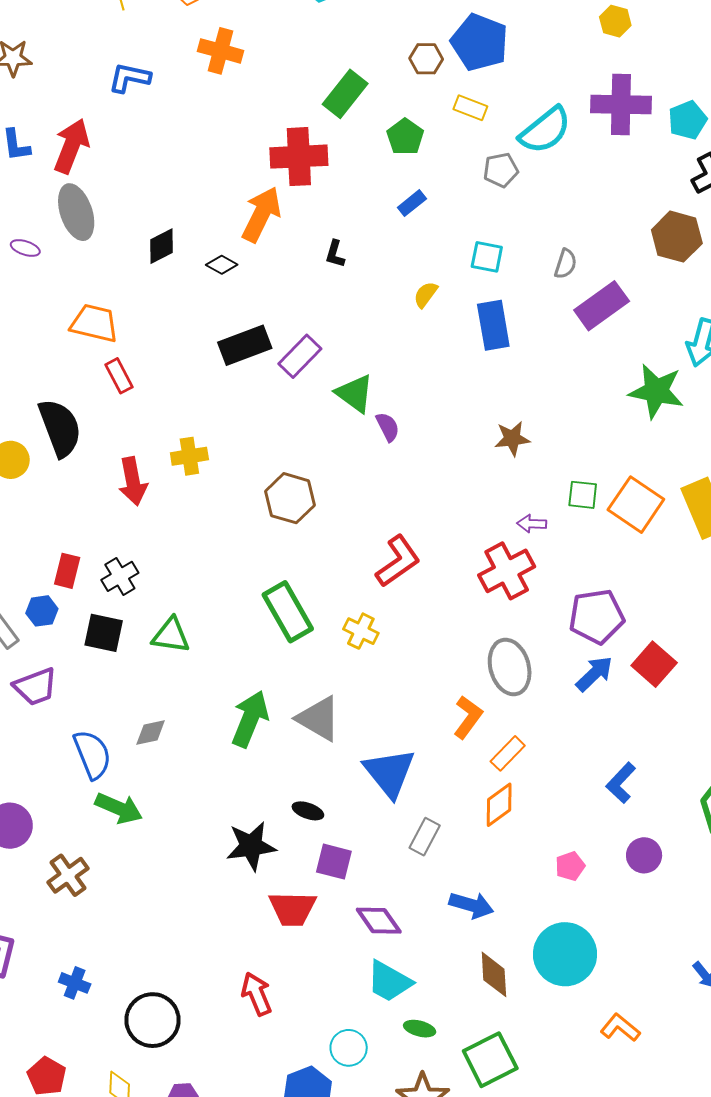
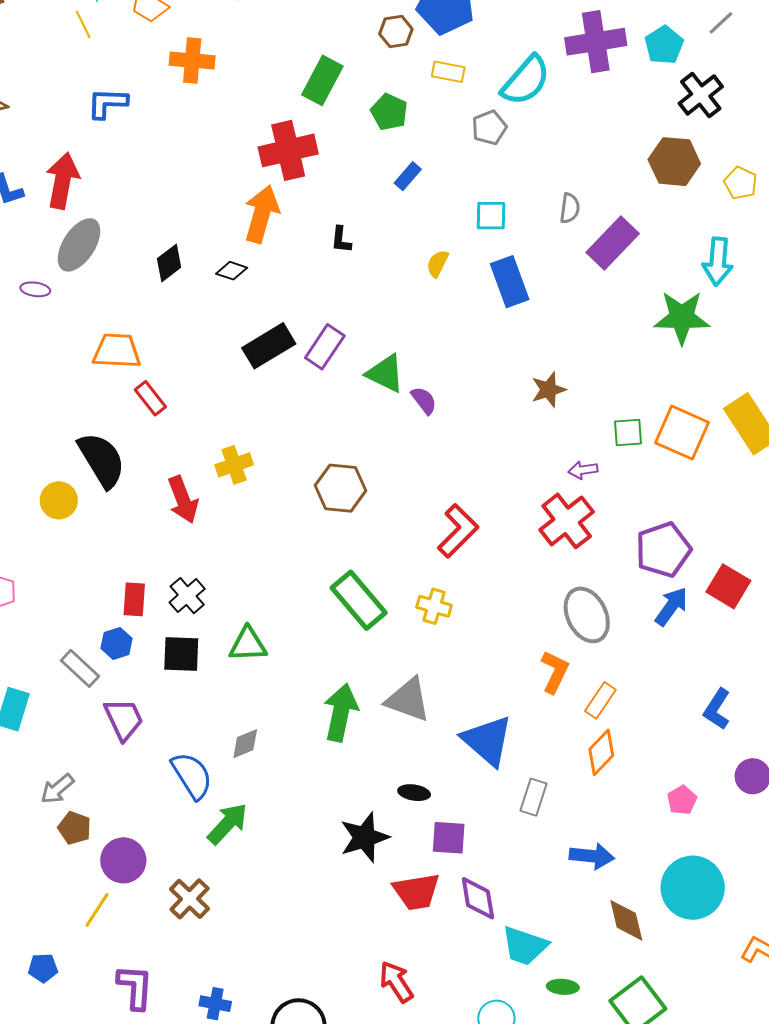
gray ellipse: (76, 212) -> (79, 245), turned 62
purple trapezoid: (35, 687) -> (124, 719), turned -84
green arrow: (119, 808) -> (227, 824), turned -60
purple diamond: (379, 921) -> (478, 898), moved, turned 36

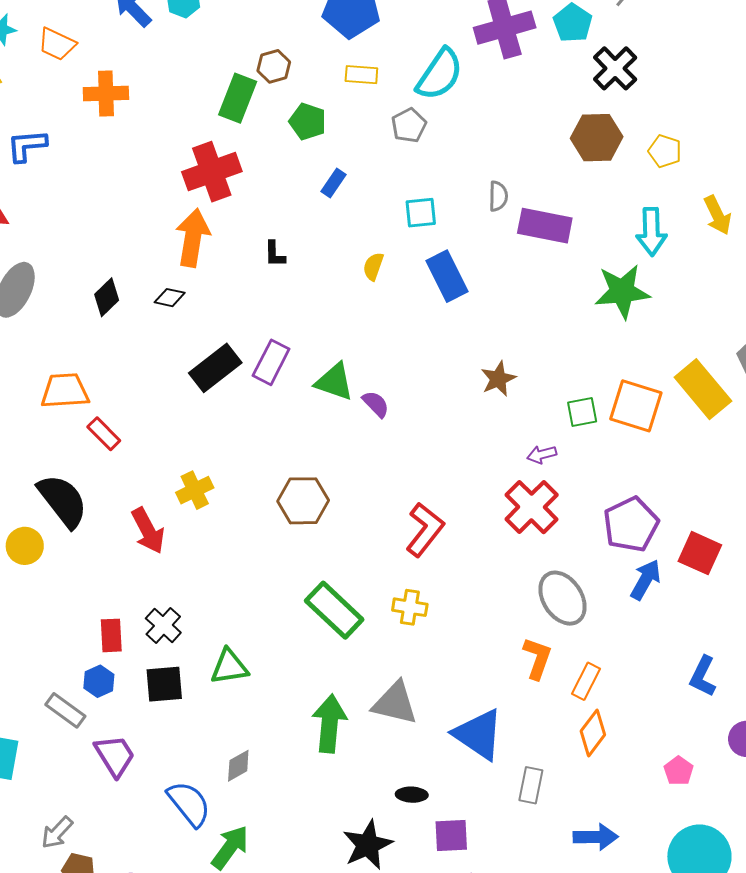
brown hexagon: (396, 31) -> (274, 66), moved
purple rectangle: (613, 243) -> (545, 226), turned 64

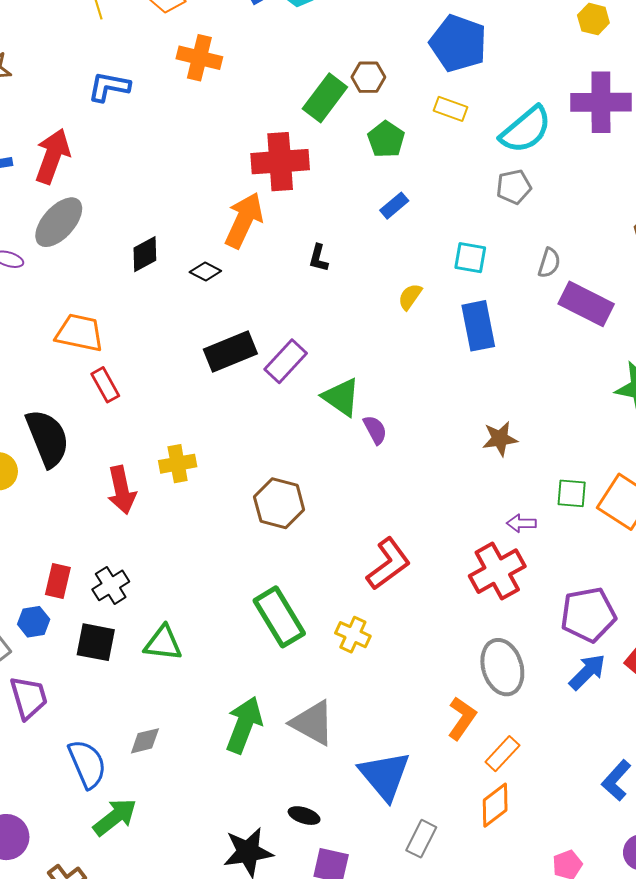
gray pentagon: (409, 125) -> (514, 187), moved

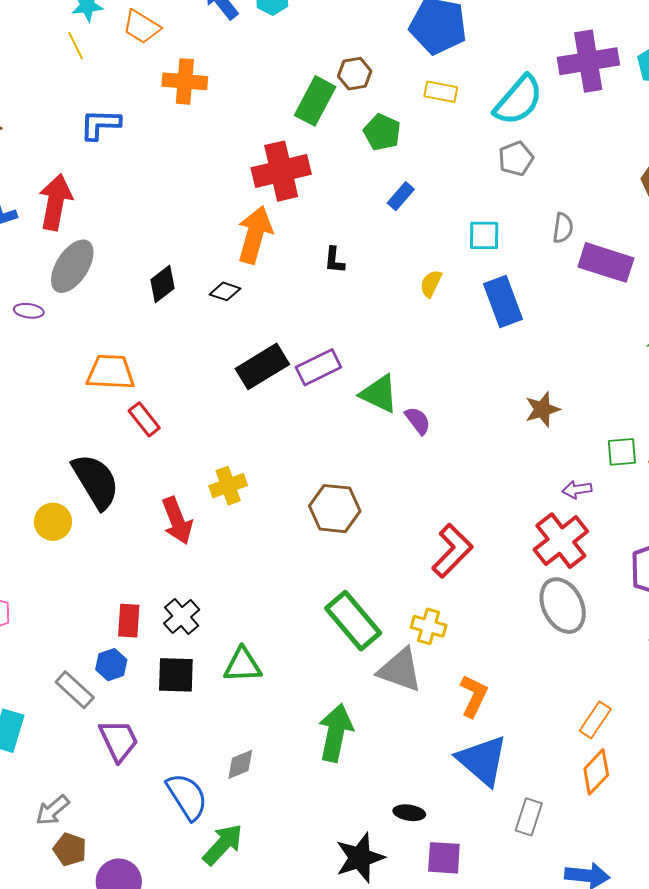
purple rectangle: (286, 361) -> (318, 367), turned 30
gray ellipse: (502, 667) -> (563, 606), moved
orange L-shape: (462, 718) -> (474, 696), moved
gray triangle: (313, 723) -> (400, 670), moved

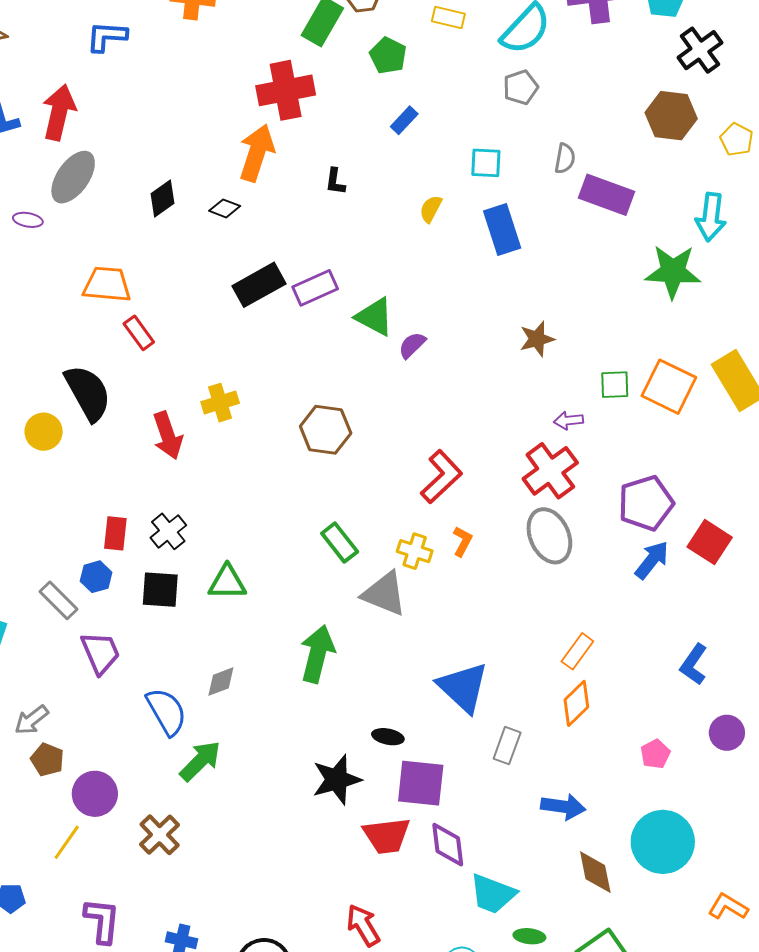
purple semicircle: (418, 421) -> (412, 345), turned -100
green rectangle: (353, 621) -> (340, 542), size x0.7
orange L-shape: (474, 696) -> (463, 541), moved, size x0.7
purple square: (444, 858) -> (421, 783), size x1.4

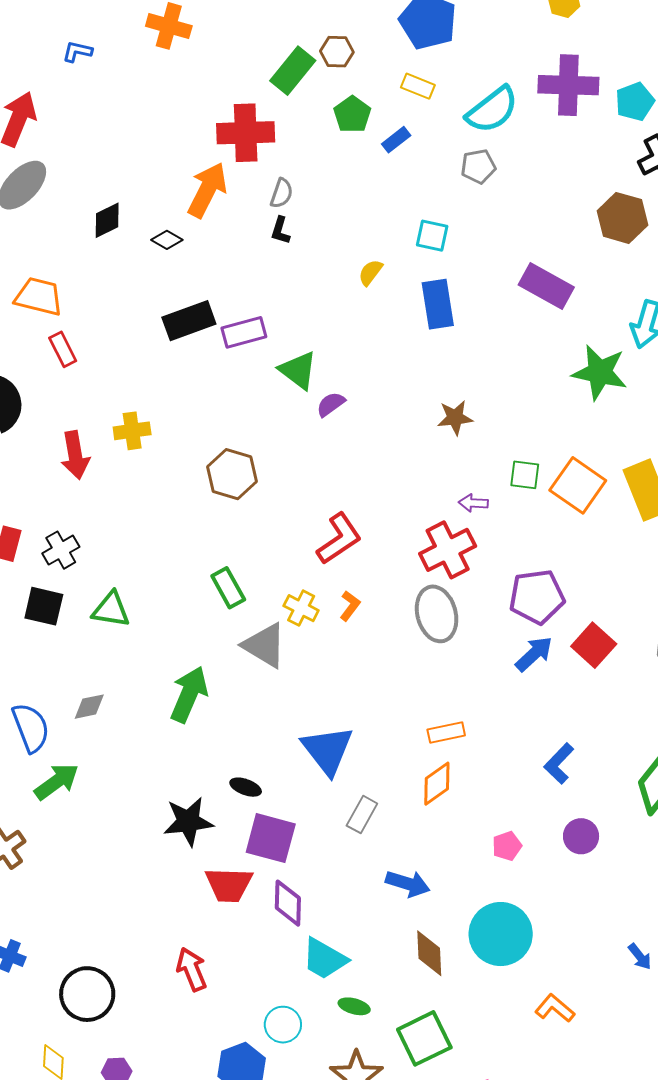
blue L-shape: (107, 36) -> (77, 51), size x0.7
blue rectangle: (404, 120) -> (396, 140), moved
gray semicircle: (565, 158) -> (282, 193), moved
orange rectangle: (577, 651) -> (446, 732), turned 33

